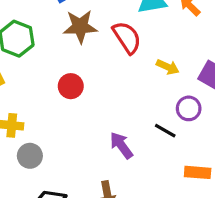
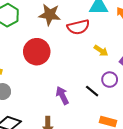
red semicircle: (127, 37) -> (78, 27), turned 100
red circle: (71, 86) -> (37, 52), size x1.6

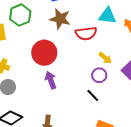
purple circle: (110, 80) -> (99, 75), moved
purple arrow: (62, 95) -> (51, 80), moved

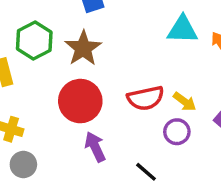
brown star: (60, 19) -> (83, 48), moved, turned 30
red semicircle: (86, 33) -> (146, 98), moved
black line: (93, 95) -> (146, 172), moved

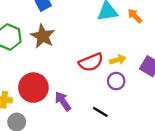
red circle: (80, 101) -> (33, 88), moved
yellow arrow: (185, 102) -> (118, 60), turned -42

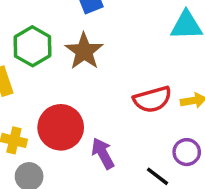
purple circle: (116, 81) -> (187, 152), moved

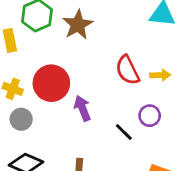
red semicircle: (152, 99) -> (128, 70), turned 72

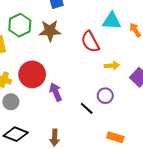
brown star: (78, 25) -> (50, 31), turned 30
red semicircle: (128, 70) -> (90, 42), moved

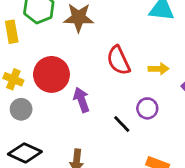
red semicircle: (90, 42) -> (118, 60), moved

